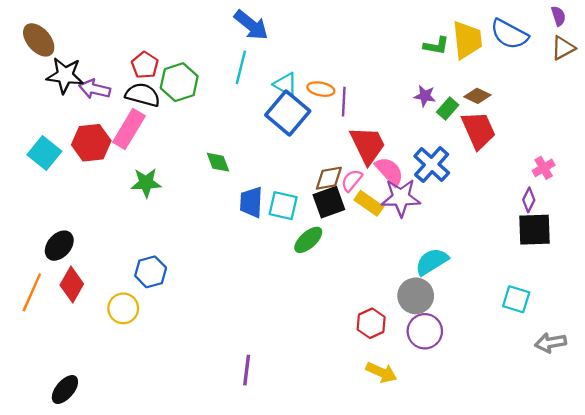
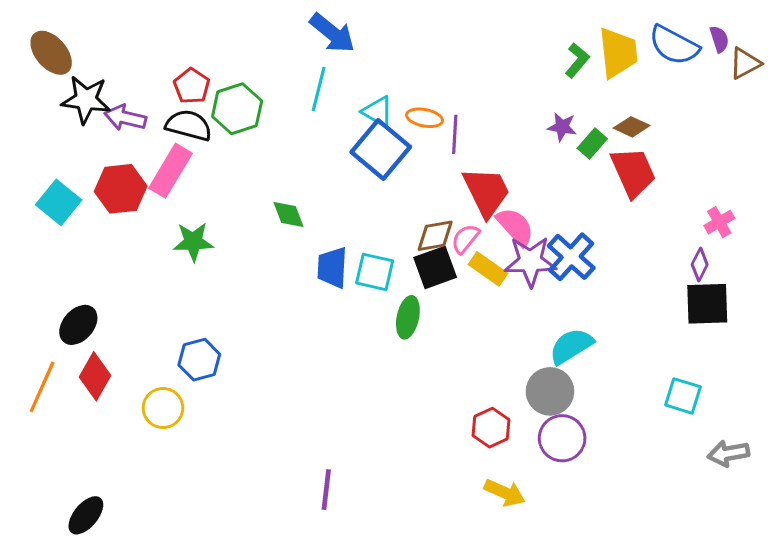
purple semicircle: (558, 16) -> (719, 39), moved
green L-shape: (436, 46) -> (577, 60), turned -60
blue cross: (432, 164) -> (571, 257), moved
green ellipse: (308, 240) -> (408, 317), turned -36

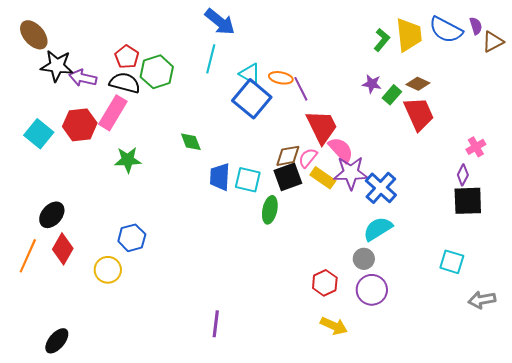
purple line: (455, 134) -> (301, 89), turned -30
blue cross: (571, 257) -> (381, 188), moved
gray circle: (550, 391) -> (364, 259), size x0.7

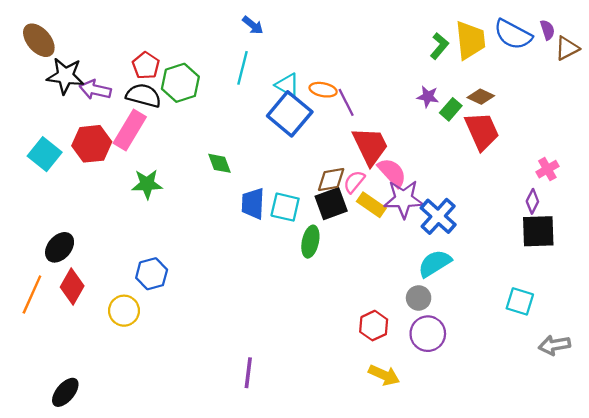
blue arrow: (220, 22) -> (253, 25), size x0.6

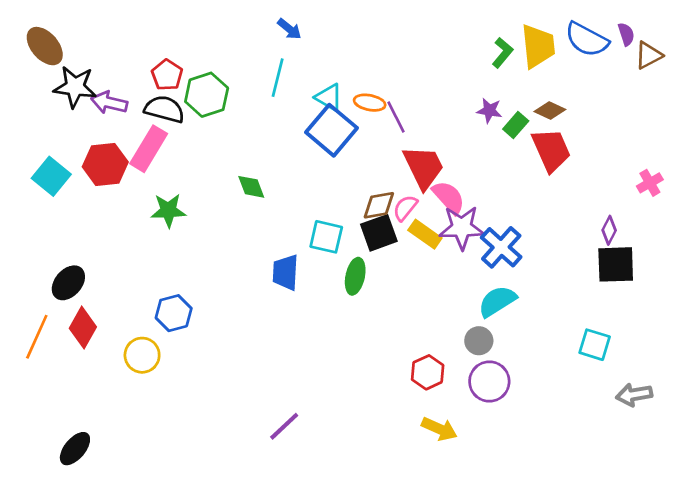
pink cross: (547, 169) -> (650, 183), moved
blue trapezoid: (253, 204) -> (285, 272), moved
purple line: (248, 373) -> (284, 426), turned 40

